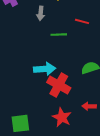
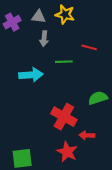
cyan arrow: (45, 69) -> (31, 75), moved
red arrow: (89, 106) -> (87, 135), moved

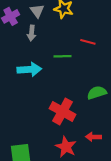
gray triangle: (39, 17) -> (37, 11), turned 48
gray arrow: (44, 39) -> (32, 33), moved
red arrow: (87, 135) -> (93, 137), moved

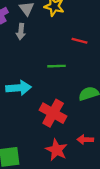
green line: (63, 56) -> (56, 66), moved
cyan arrow: (29, 69) -> (19, 88), moved

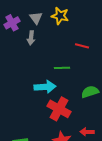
cyan arrow: (19, 88) -> (45, 87), moved

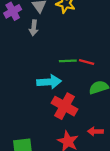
red line: (82, 46) -> (87, 62), moved

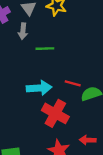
green line: (68, 61) -> (45, 49), moved
red line: (87, 62) -> (73, 83), moved

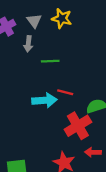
red line: (73, 83) -> (65, 92), moved
red cross: (55, 113) -> (78, 126), moved, turned 30

